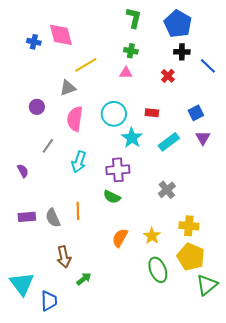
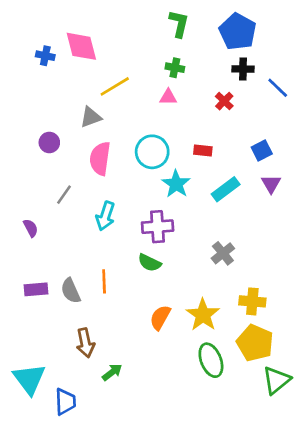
yellow star: (152, 236) -> (203, 315), size x1.4

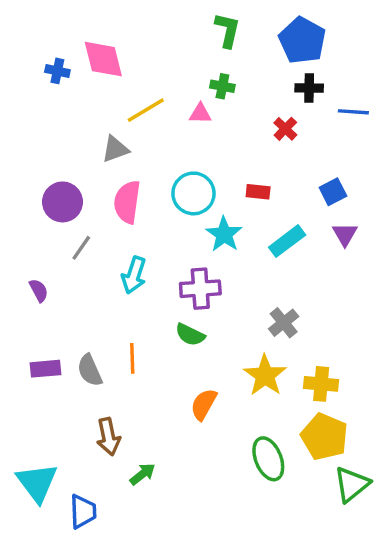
blue line: (278, 88) -> (353, 112), turned -40
pink triangle: (168, 97) -> (200, 113), moved
purple circle: (49, 142) -> (63, 202), moved, size x1.5
yellow star: (203, 315) -> (265, 375), moved

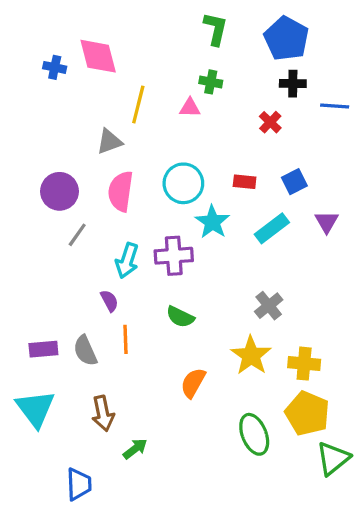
yellow line: (146, 110) -> (138, 104), turned -45
blue square: (333, 192) -> (294, 182), moved
purple cross: (200, 289) -> (174, 256), moved
purple semicircle: (39, 290) -> (109, 301), moved
cyan triangle: (37, 483) -> (35, 409), moved

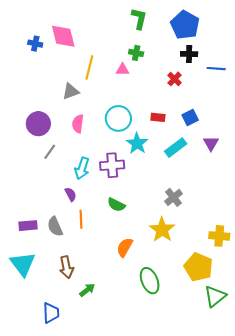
pink semicircle: (121, 191) -> (78, 124), size x0.7
yellow cross: (304, 364) -> (219, 236), moved
green ellipse: (254, 434) -> (150, 281), moved

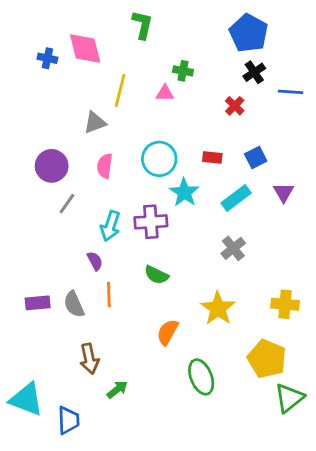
green L-shape: (139, 19) -> (142, 25), moved
black cross: (189, 54) -> (254, 72), turned -35
gray cross: (173, 197) -> (233, 248), moved
yellow cross: (219, 236) -> (285, 304), moved
cyan triangle: (23, 264) -> (26, 399), moved, turned -32

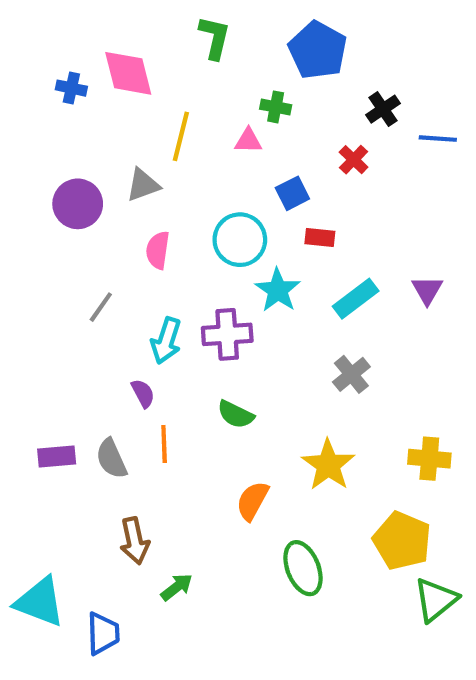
blue pentagon: (249, 33) -> (318, 50), moved
blue square: (256, 157) -> (292, 193), moved
purple circle: (52, 166) -> (78, 204), moved

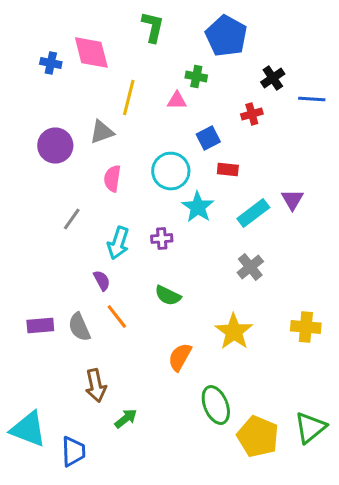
red cross: (354, 160) -> (252, 114), turned 30
purple triangle: (427, 290) -> (292, 200), moved
purple cross: (227, 334) -> (162, 239), size x0.6
orange line: (164, 444) -> (117, 317), turned -36
yellow pentagon: (402, 541) -> (258, 437), moved

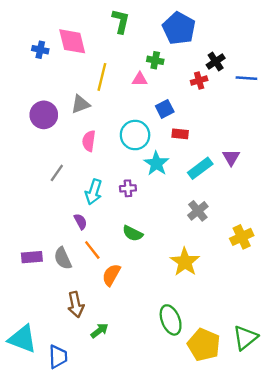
red cross: (252, 114) -> (199, 80), moved
yellow cross: (306, 327) -> (242, 237), moved, turned -30
orange semicircle: (180, 357) -> (111, 275), moved

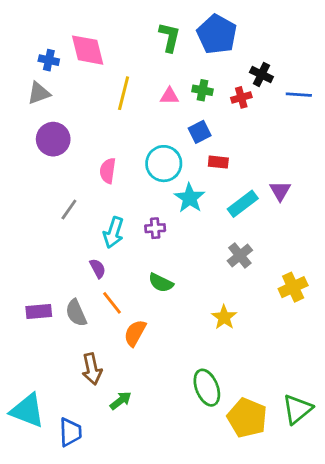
green L-shape: (121, 21) -> (169, 37), moved
green cross: (155, 60) -> (203, 90), moved
black cross: (216, 62) -> (261, 74), turned -30
gray triangle: (81, 104) -> (39, 93), moved
yellow star: (185, 262) -> (224, 317), size x0.7

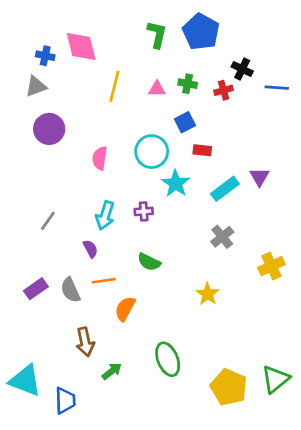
gray line: (69, 210) -> (48, 221), moved
orange line: (112, 303) -> (104, 281), turned -60
purple rectangle: (39, 311) -> (36, 289), turned -30
green ellipse: (207, 388) -> (168, 359), moved

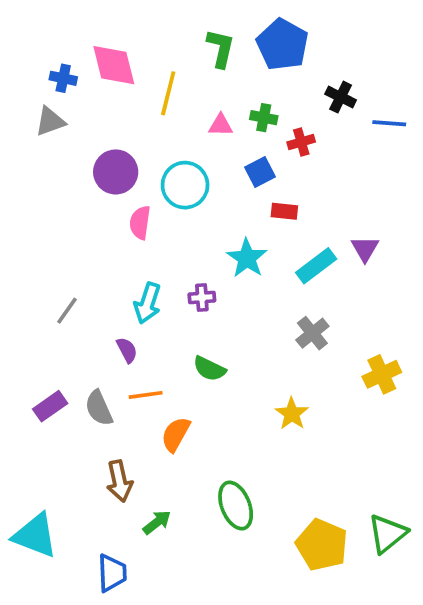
yellow line: (114, 86) -> (168, 93), moved
red cross: (224, 90) -> (301, 142), moved
purple circle: (49, 129) -> (116, 172), moved
cyan circle: (152, 152) -> (185, 185), moved
blue trapezoid: (65, 400) -> (112, 573), moved

